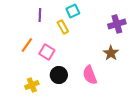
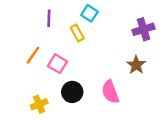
cyan square: (73, 11) -> (89, 13), turned -32

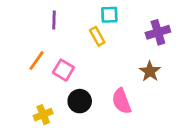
cyan square: (89, 13) -> (109, 15), moved, turned -35
yellow rectangle: (77, 33) -> (97, 36), moved

